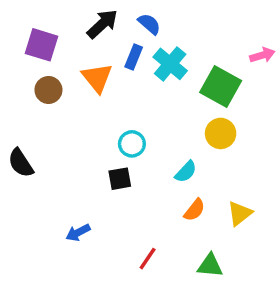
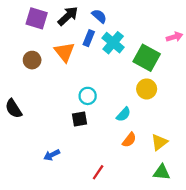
purple square: (41, 45) -> (37, 18), moved
green triangle: (210, 266) -> (162, 172), moved

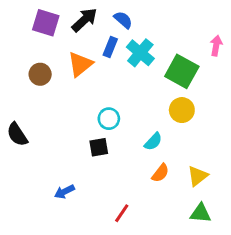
pink arrow: (174, 37) -> (216, 46), turned -63
orange triangle: (64, 52) -> (80, 64), turned 30

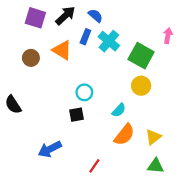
orange triangle: (80, 64) -> (62, 50), turned -50
orange semicircle: (160, 173) -> (124, 135), size x1.5
blue arrow: (64, 192) -> (50, 149), size x1.5

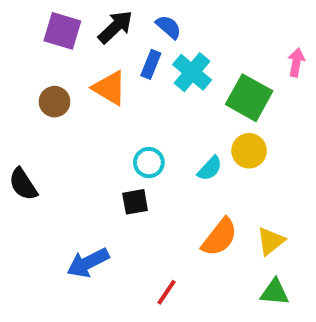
cyan semicircle: (119, 110) -> (210, 168), moved

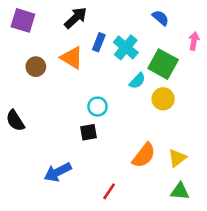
blue semicircle: (168, 27) -> (160, 18), moved
purple square: (62, 31) -> (23, 20), moved
cyan semicircle: (210, 168) -> (137, 81), moved

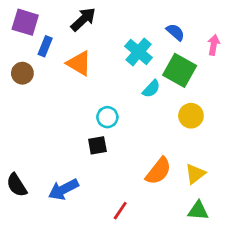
blue semicircle: (160, 18) -> (175, 32), moved
blue rectangle: (99, 42) -> (45, 46), moved
brown circle: (36, 67) -> (22, 73), moved
yellow circle: (163, 99) -> (191, 116), moved
black semicircle: (15, 121) -> (17, 185), moved

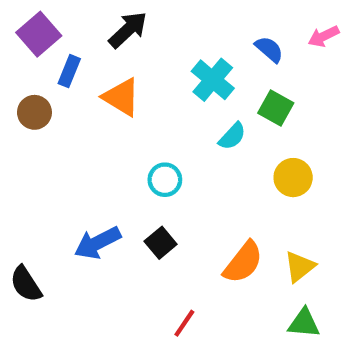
purple square: (25, 22) -> (39, 34), turned 32
pink arrow: (214, 45) -> (324, 36), moved, turned -126
green square: (180, 70) -> (276, 108), size x0.7
black square: (97, 145) -> (161, 243), moved, turned -30
blue arrow: (63, 189) -> (98, 243), moved

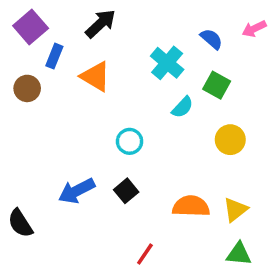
orange semicircle: (243, 262) -> (191, 206), turned -126

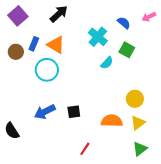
blue rectangle: (54, 56) -> (34, 44), moved
yellow circle: (230, 140) -> (135, 99), moved
cyan circle: (130, 141) -> (47, 70), moved, size x1.5
black square: (126, 191) -> (74, 112), turned 32
green triangle: (239, 254) -> (140, 149), turned -42

